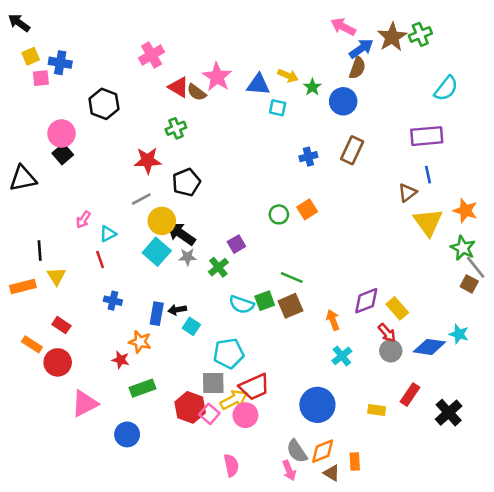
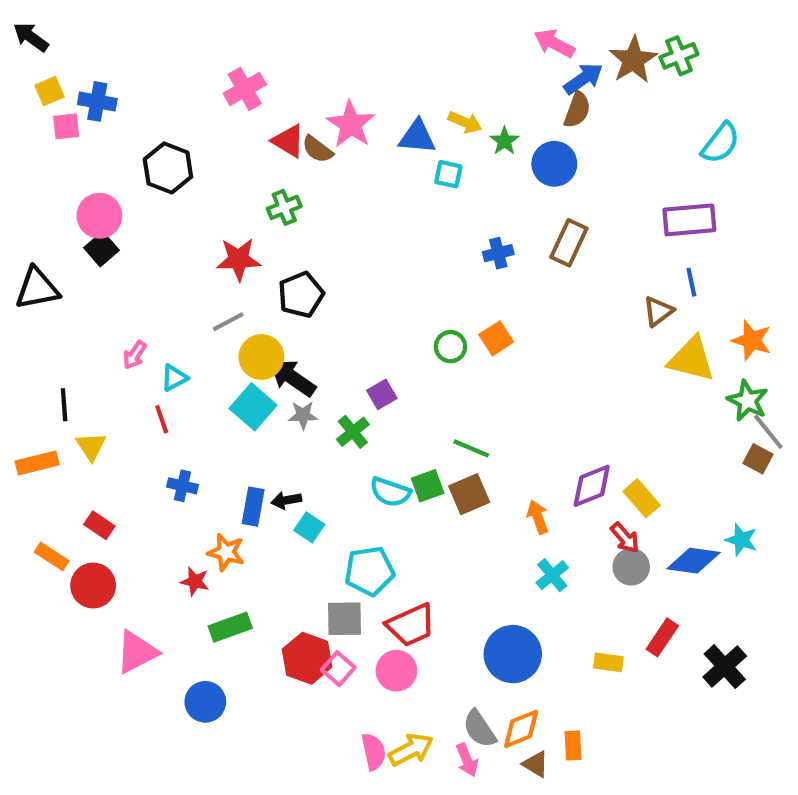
yellow triangle: (428, 222) -> (691, 359), turned -40
yellow arrow: (234, 400) -> (411, 750), moved

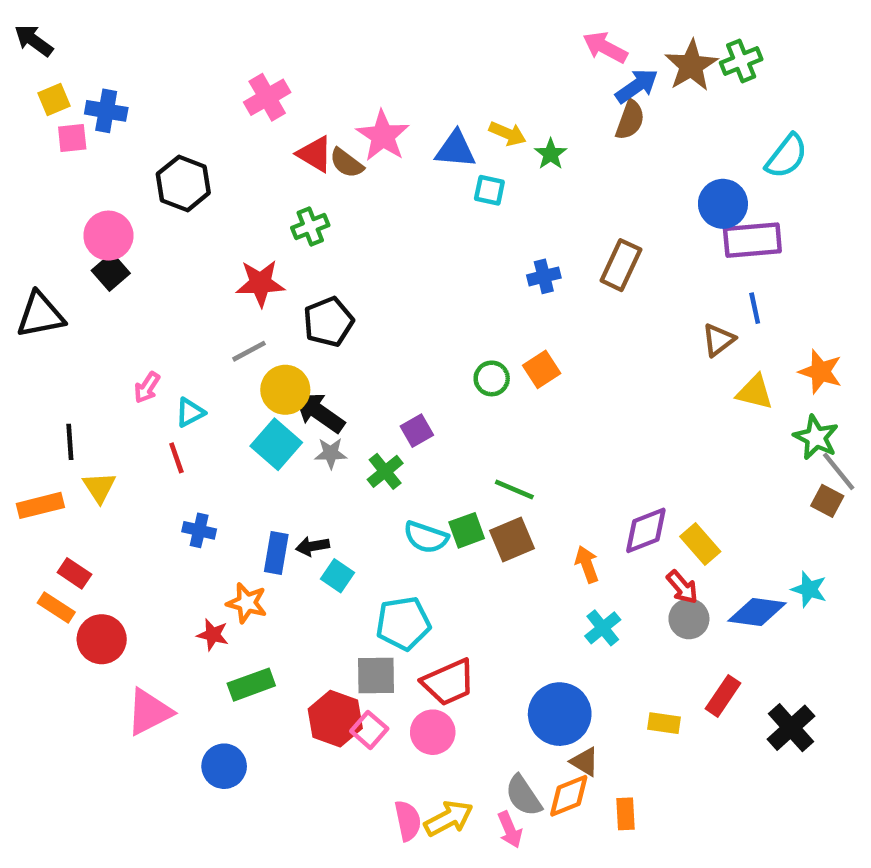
blue circle: (554, 164) -> (723, 204), moved
yellow triangle: (691, 359) -> (755, 392), size x0.7
red rectangle: (99, 525) -> (74, 573), moved
brown triangle: (536, 764) -> (585, 762), moved

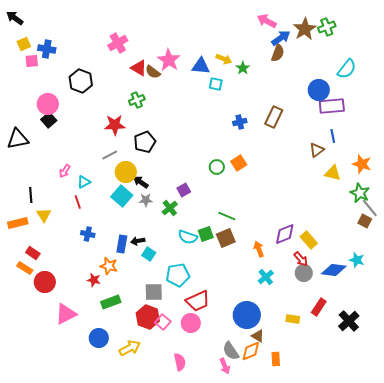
black arrow: (319, 412) -> (141, 182), size x0.7
gray square: (376, 675) -> (154, 292), moved
yellow arrow: (449, 818) -> (130, 348), moved

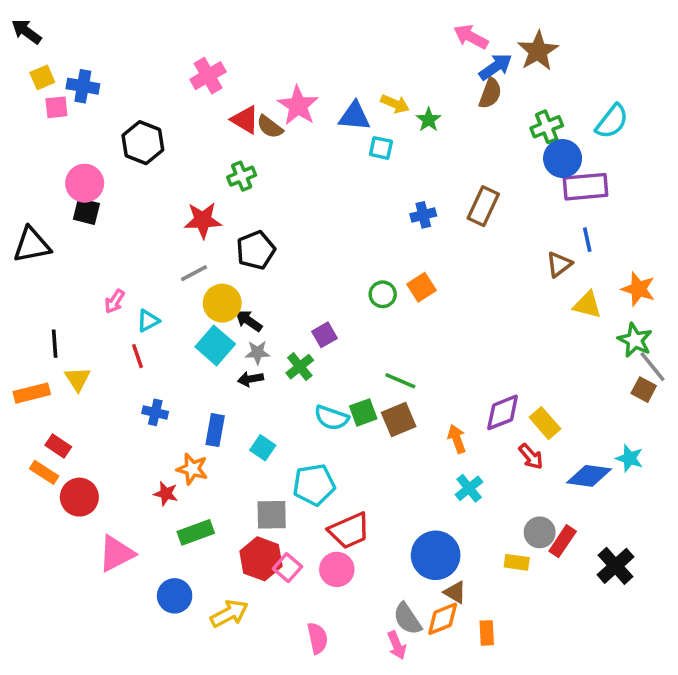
green cross: (327, 27) -> (547, 127), moved
black square: (49, 120) -> (86, 211), turned -35
black arrow: (138, 241) -> (250, 379), moved
gray circle: (304, 273) -> (540, 532), moved

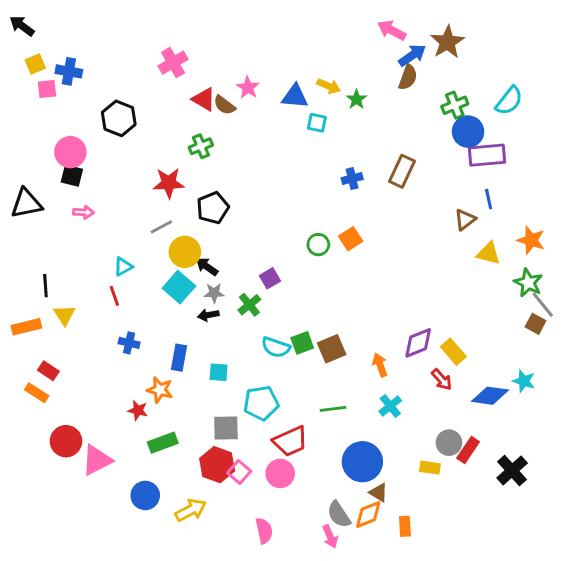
pink star: (298, 106) -> (248, 88), size x0.7
pink arrow: (115, 301) -> (84, 212), moved, turned -120
green line: (400, 381) -> (333, 409), moved, turned -30
cyan square: (263, 448) -> (219, 372), turned -30
red circle: (79, 497) -> (66, 441), moved

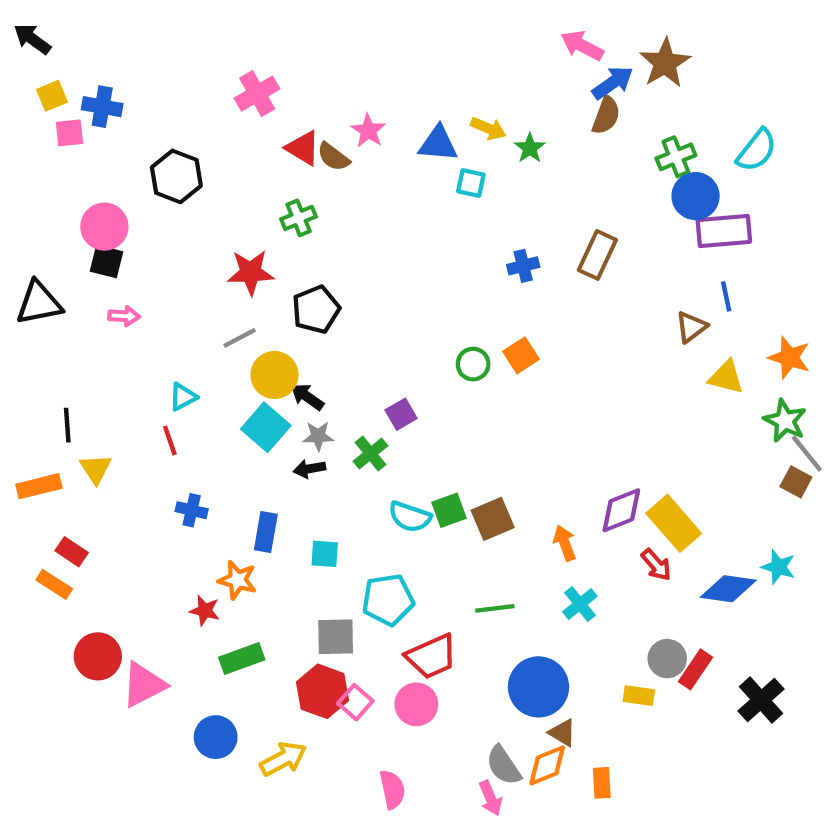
yellow rectangle: (453, 352) -> (674, 523), size x1.4

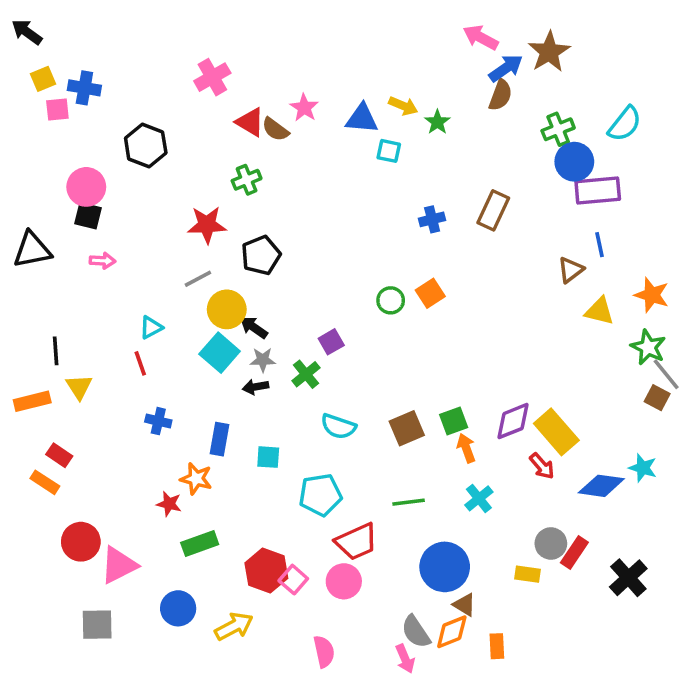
green square: (449, 510) -> (454, 421), moved
gray square: (336, 637) -> (97, 625), moved

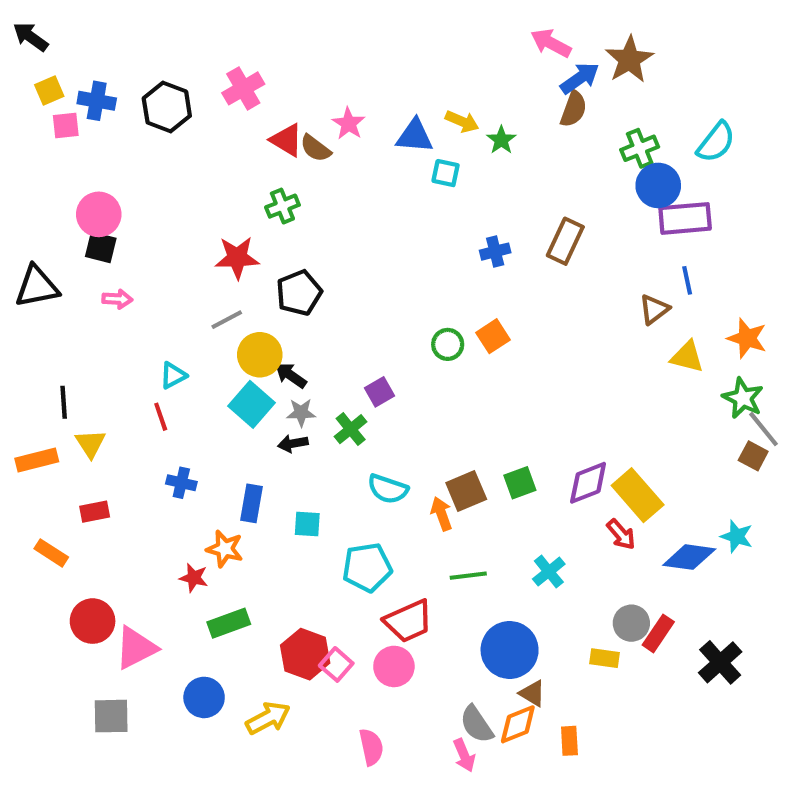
black hexagon: (146, 146) -> (167, 107), moved
orange arrow: (466, 448) -> (441, 514), moved
red rectangle: (59, 455) -> (95, 512), moved, turned -45

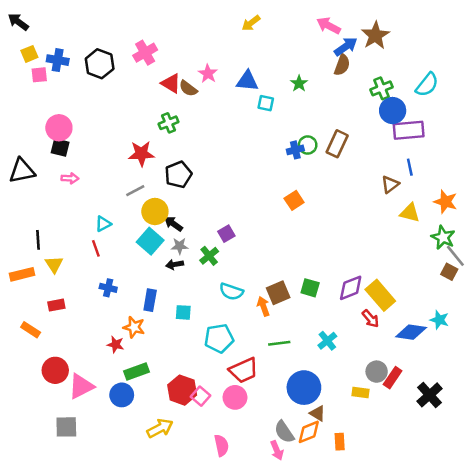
yellow arrow: (462, 121) -> (251, 23), moved, turned 120
green circle: (448, 344) -> (308, 145), moved
green square: (520, 483) -> (310, 288), turned 36
blue circle: (204, 697) -> (122, 395), moved

